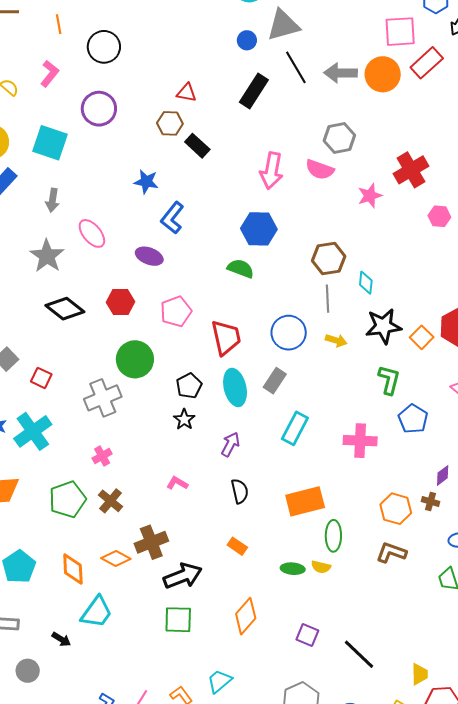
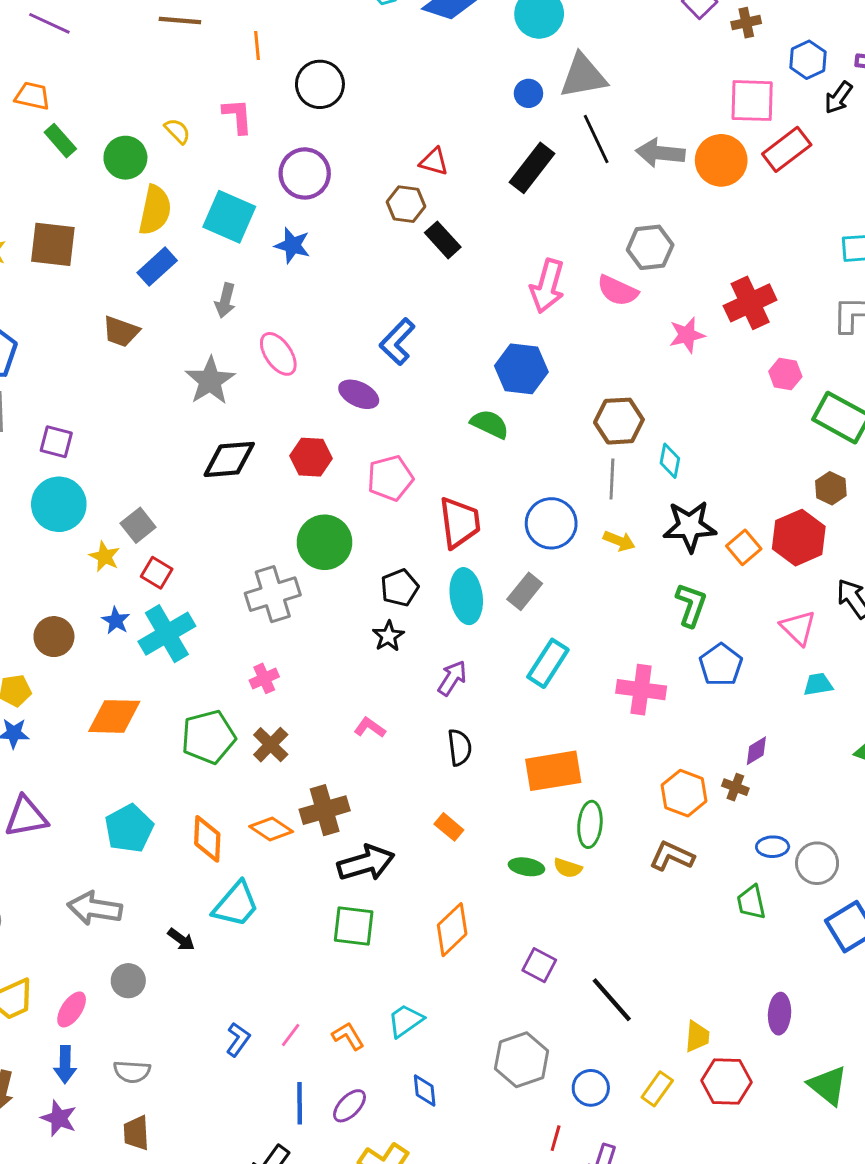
pink L-shape: (50, 74) -> (238, 116), turned -48
blue star: (146, 182) -> (292, 245), moved
black diamond: (65, 309) -> (229, 459), turned -48
red square: (41, 378) -> (157, 573), moved

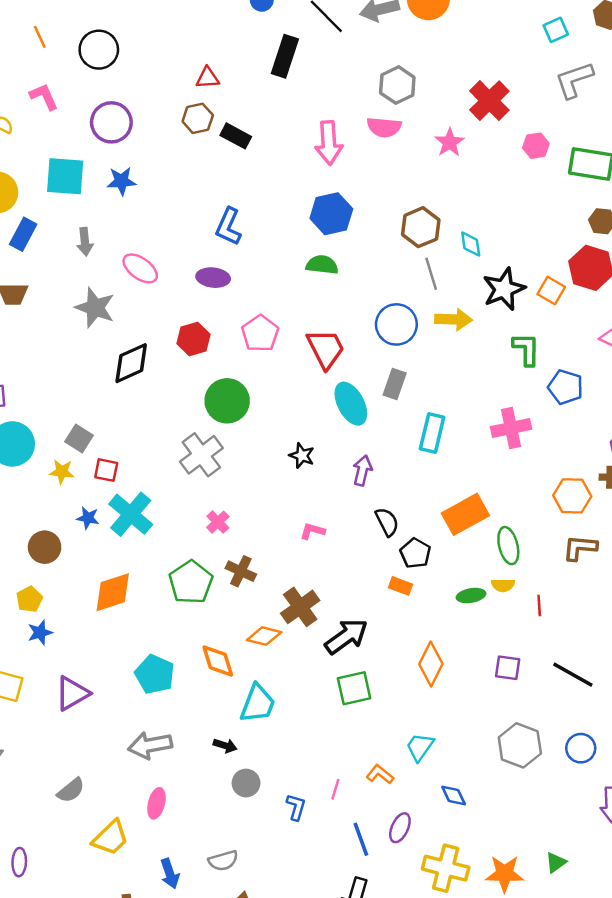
yellow arrow: (619, 541) -> (454, 319), size x1.4
black pentagon: (400, 588) -> (415, 553), moved
gray circle: (128, 981) -> (246, 783), moved
pink ellipse: (72, 1009) -> (156, 803), moved
red line: (556, 1138) -> (539, 605), moved

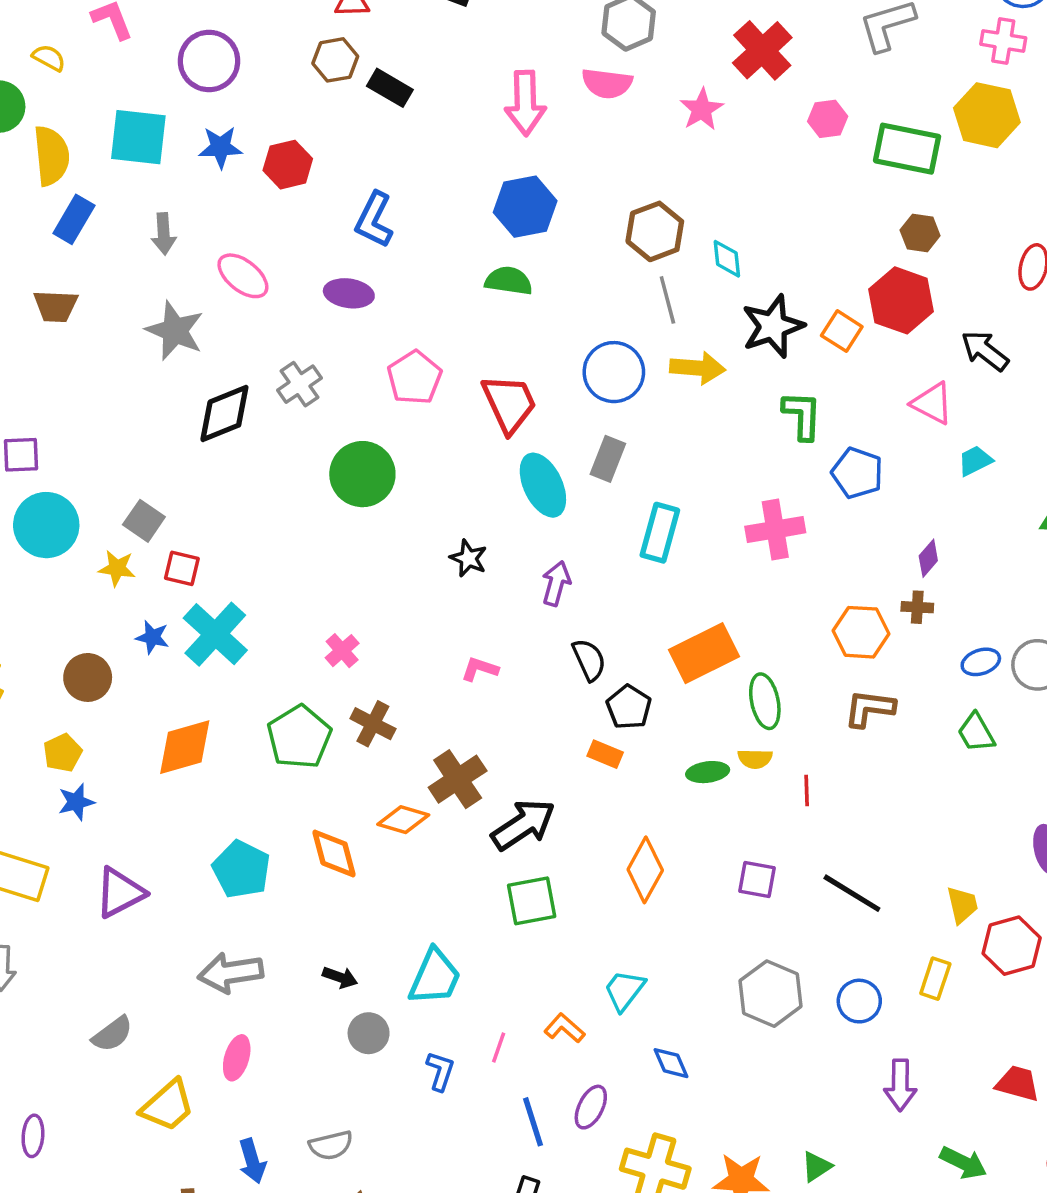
red hexagon: (193, 339) -> (288, 165), moved
gray cross: (201, 455) -> (300, 384), moved, size x0.7
cyan trapezoid: (258, 704) -> (435, 977), moved

